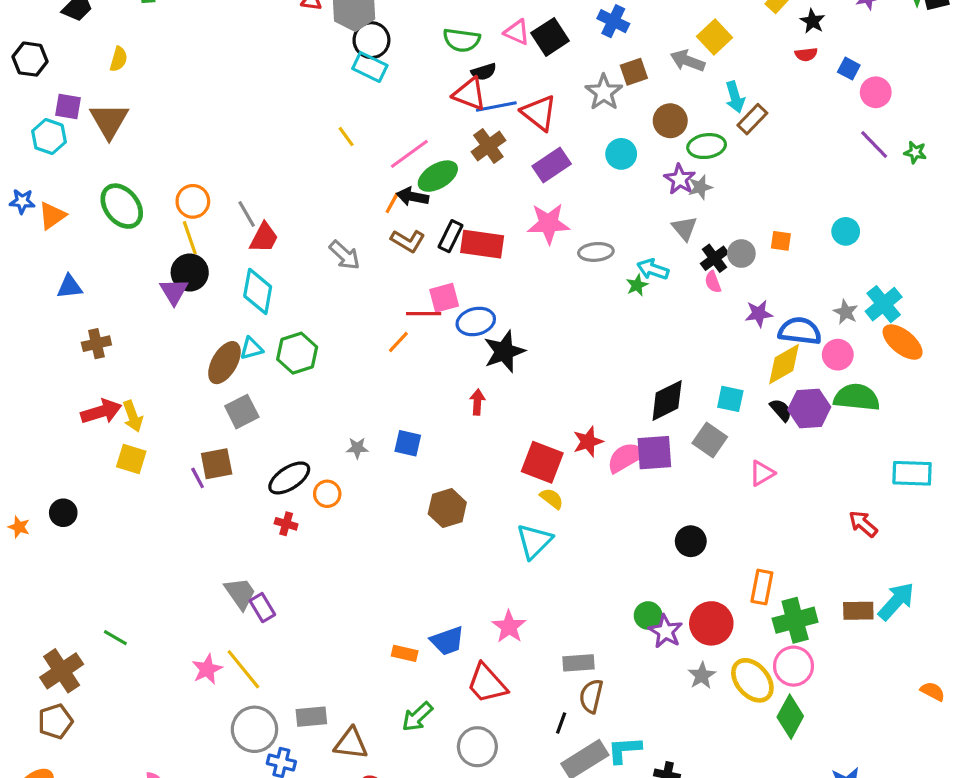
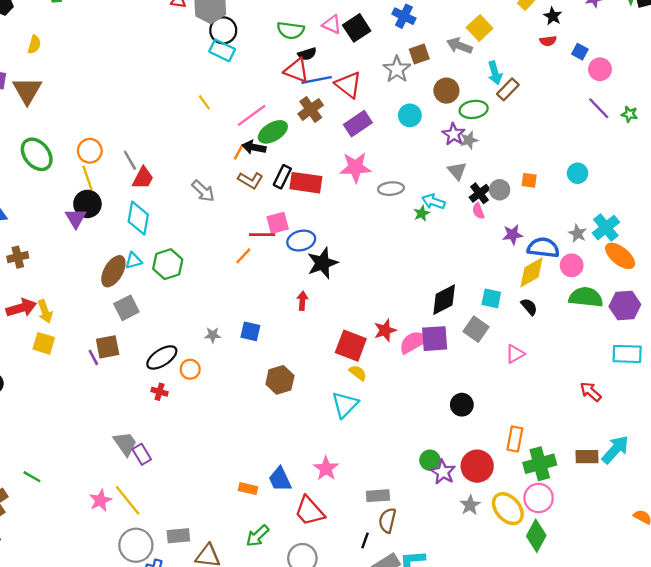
purple hexagon: (809, 408) -> (625, 305), moved
blue trapezoid: (447, 641) -> (280, 479), turned 84

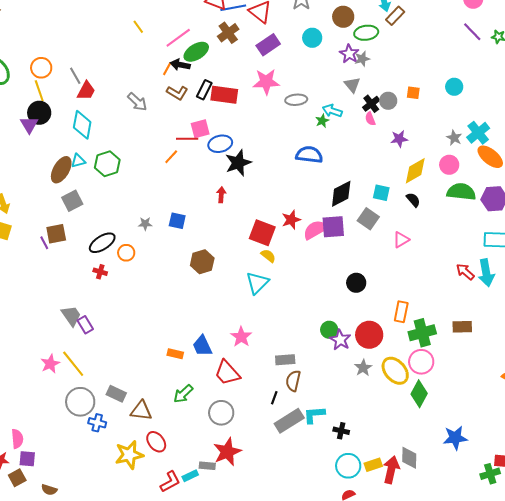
blue semicircle: (543, 248) -> (309, 155), moved
cyan arrow: (615, 450) -> (486, 273), moved, turned 128
gray rectangle: (178, 536) -> (116, 394), turned 30

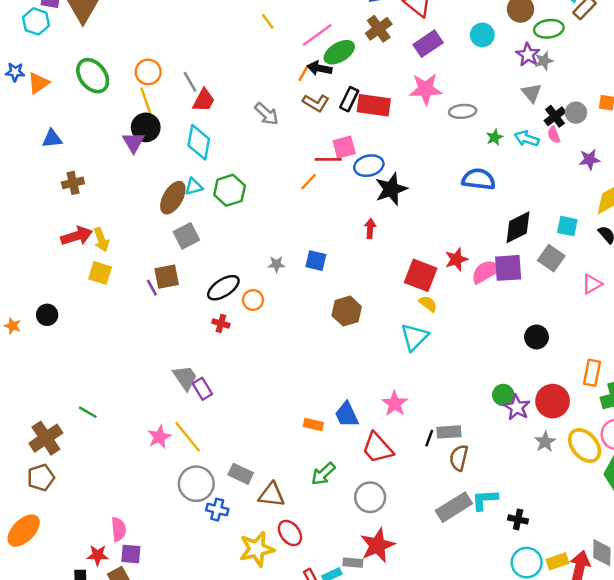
cyan arrow: (332, 111) -> (527, 139), moved
black line: (274, 398) -> (429, 438), moved

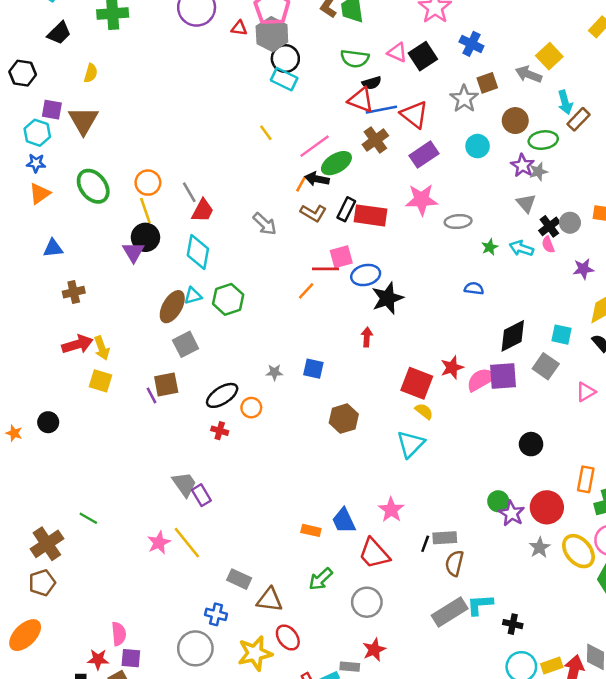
blue star: (15, 72) -> (36, 163), moved
blue semicircle: (479, 179) -> (474, 288), size x0.6
gray circle: (196, 484) -> (195, 648), moved
red star: (377, 545) -> (374, 650), size x0.7

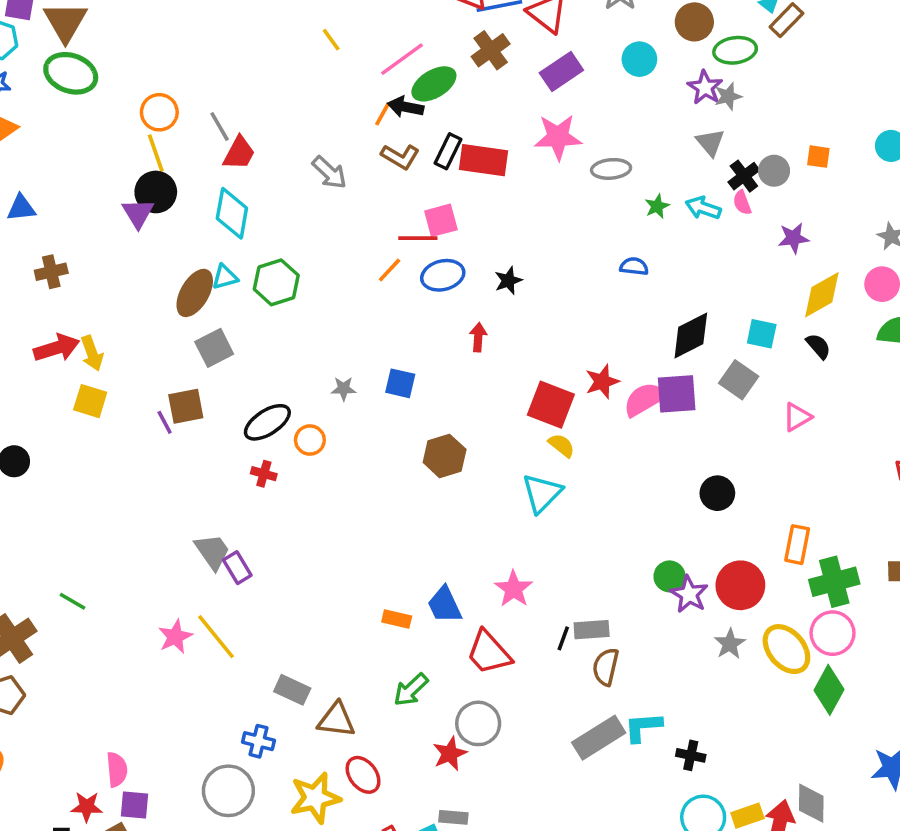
green ellipse: (93, 186) -> (71, 73), moved, turned -32
blue ellipse: (366, 275) -> (443, 275), moved
black star: (388, 298) -> (508, 281), size x0.6
red star: (374, 650) -> (450, 754), moved

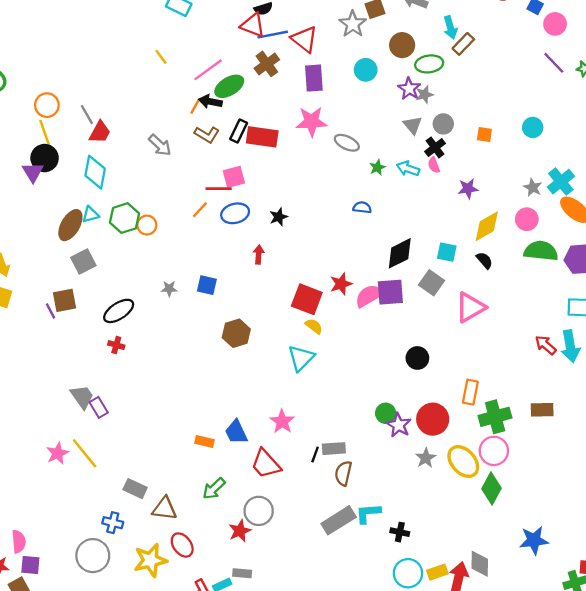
purple rectangle: (561, 72) -> (314, 78), turned -60
gray ellipse: (611, 169) -> (347, 143), turned 30
gray circle: (774, 171) -> (443, 124), moved
pink triangle: (797, 417) -> (470, 307), size x1.6
orange circle: (310, 440) -> (147, 225), moved

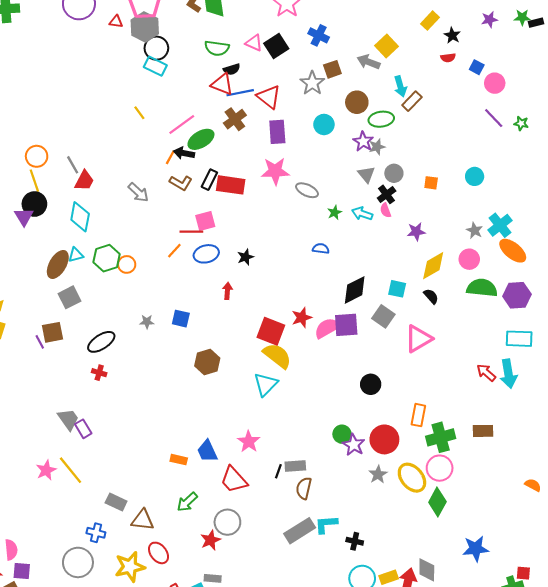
yellow semicircle: (314, 326) -> (277, 356), size x1.8

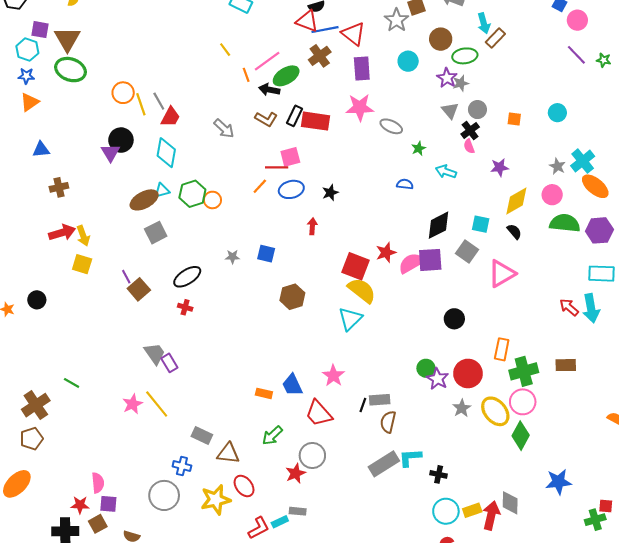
orange line: (170, 157) -> (246, 75), moved, turned -48
yellow line: (34, 181) -> (141, 104), moved
cyan arrow: (362, 214) -> (446, 172), moved
brown ellipse: (58, 264) -> (144, 200), turned 32
brown square: (52, 332) -> (139, 289), moved, turned -30

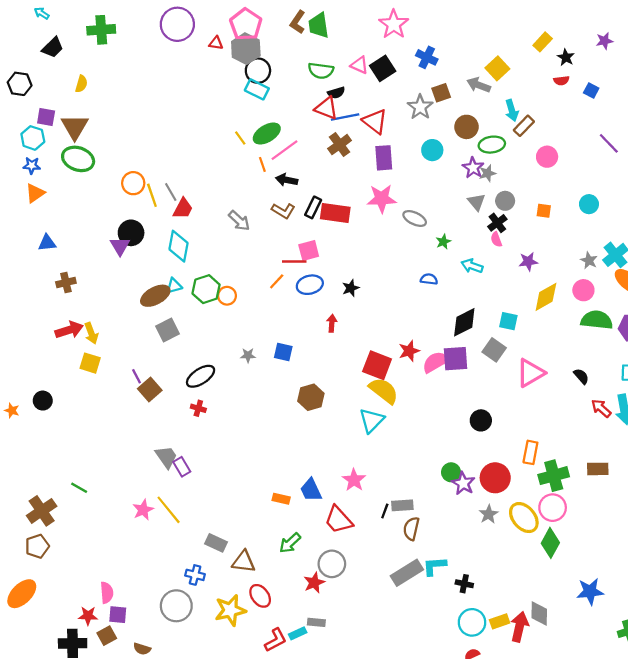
pink circle: (577, 20) -> (547, 157), moved
green ellipse: (286, 76) -> (267, 134), moved
black semicircle: (514, 232) -> (581, 376), moved

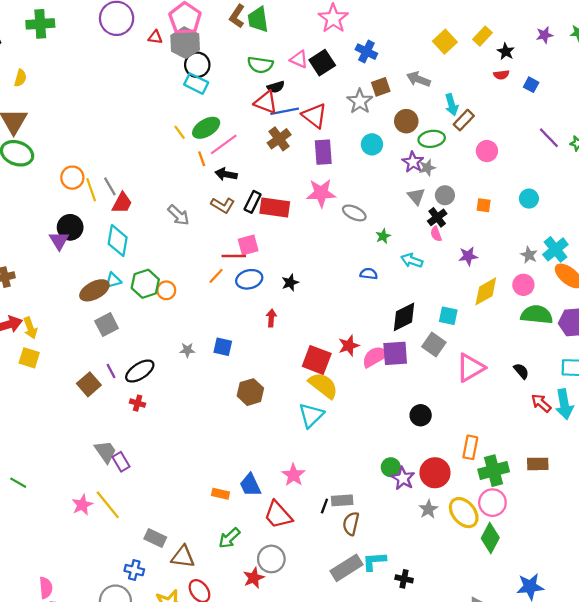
yellow square: (497, 68) -> (445, 42), moved
purple line: (137, 376) -> (111, 371), moved

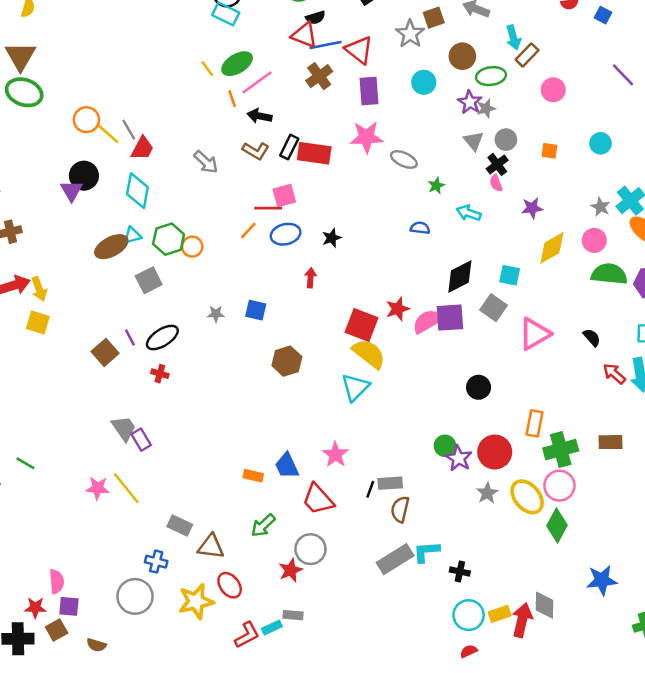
yellow line: (91, 190) -> (108, 133), turned -30
gray square: (107, 325) -> (149, 280), moved
pink star: (82, 505) -> (98, 488), turned 30

